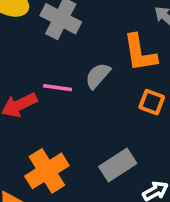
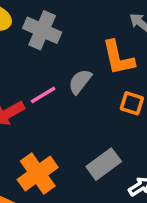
pink line: (58, 88) -> (43, 95), turned -36

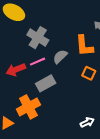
gray cross: (42, 30) -> (38, 38), moved
gray rectangle: (104, 164) -> (46, 83), moved

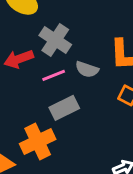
gray semicircle: (60, 57) -> (87, 69), turned -119
red arrow: (16, 70) -> (19, 59), moved

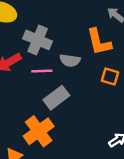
pink line: (54, 75) -> (42, 71), turned 30

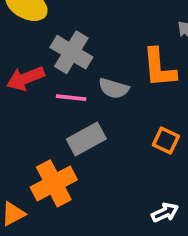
orange square: (110, 76) -> (166, 140), moved

